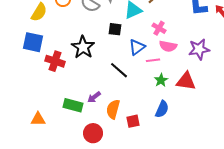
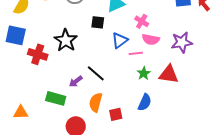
black line: (119, 70) -> (96, 73), moved
purple arrow: (94, 97) -> (76, 81), moved

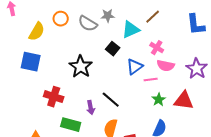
black square: (98, 22) -> (113, 49), turned 32
purple star: (182, 42) -> (197, 69), turned -30
red cross: (38, 54) -> (54, 97), moved
purple arrow: (76, 81) -> (91, 108), turned -64

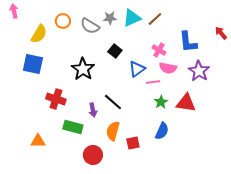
blue L-shape: (196, 25) -> (188, 42), moved
cyan triangle: (131, 30) -> (132, 18), moved

